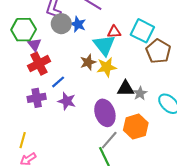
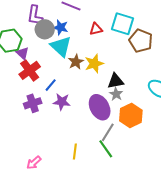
cyan triangle: (104, 45) -> (61, 46), moved
gray star: (140, 93) -> (116, 94), moved
yellow line: (23, 140) -> (75, 152), moved

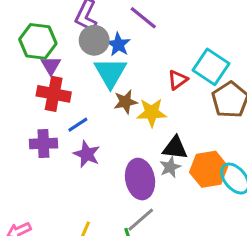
red triangle: (96, 29) -> (178, 80), moved, turned -40
red cross: (30, 70) -> (54, 94), turned 30
orange hexagon: (131, 115) -> (209, 169), moved

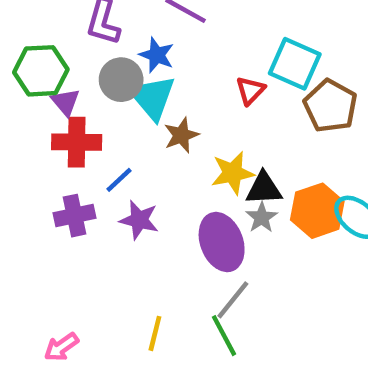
gray circle: (94, 40) -> (121, 80), moved
yellow star: (152, 113) -> (233, 173), moved

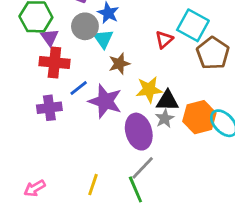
cyan triangle: (152, 97) -> (103, 39), size x0.7
purple star: (139, 220) -> (105, 101), moved, size x1.4

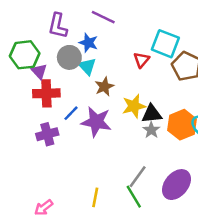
purple ellipse: (139, 132) -> (176, 185), moved, turned 64

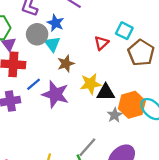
cyan square: (165, 44) -> (124, 31), size x0.7
gray star: (151, 130) -> (115, 115), moved

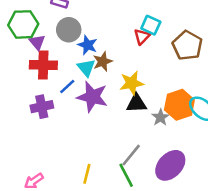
blue star: (56, 23) -> (88, 45), moved
cyan square: (124, 31) -> (151, 25), moved
cyan triangle: (52, 44) -> (86, 68), moved
black triangle: (106, 92) -> (137, 103), moved

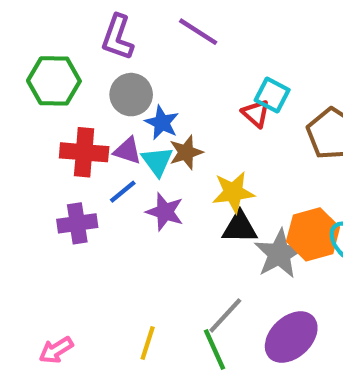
red triangle: (142, 36) -> (256, 113), turned -36
purple triangle: (37, 42) -> (128, 151), moved, turned -36
purple star: (92, 97) -> (165, 212), size x0.7
gray star: (160, 117) -> (279, 254), size x1.6

